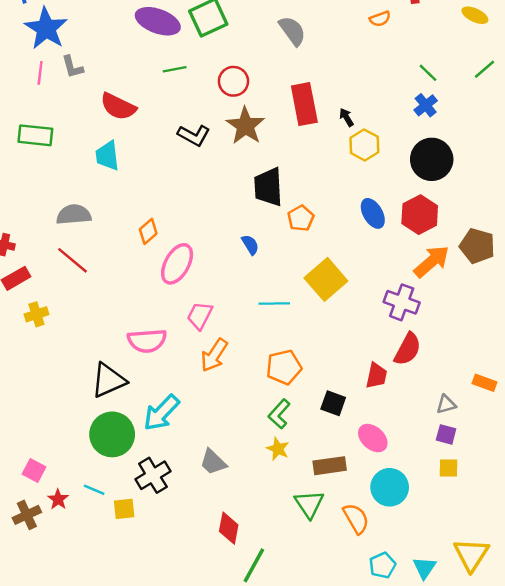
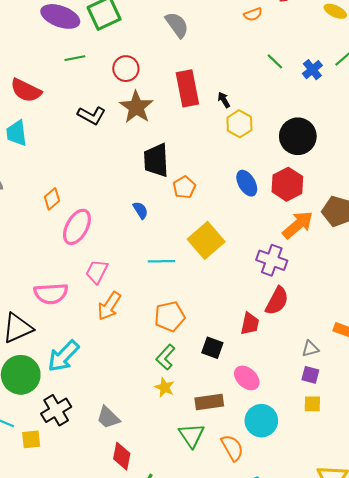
green line: (428, 73) -> (275, 61), moved
blue cross: (426, 105) -> (312, 70), moved
gray trapezoid: (213, 462) -> (108, 418), moved

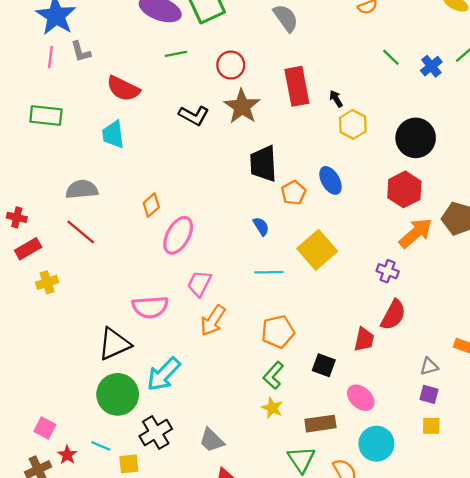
blue ellipse: (247, 183) -> (330, 180), moved
blue semicircle: (140, 210) -> (261, 226), moved
purple cross: (272, 260) -> (388, 271), size x0.7

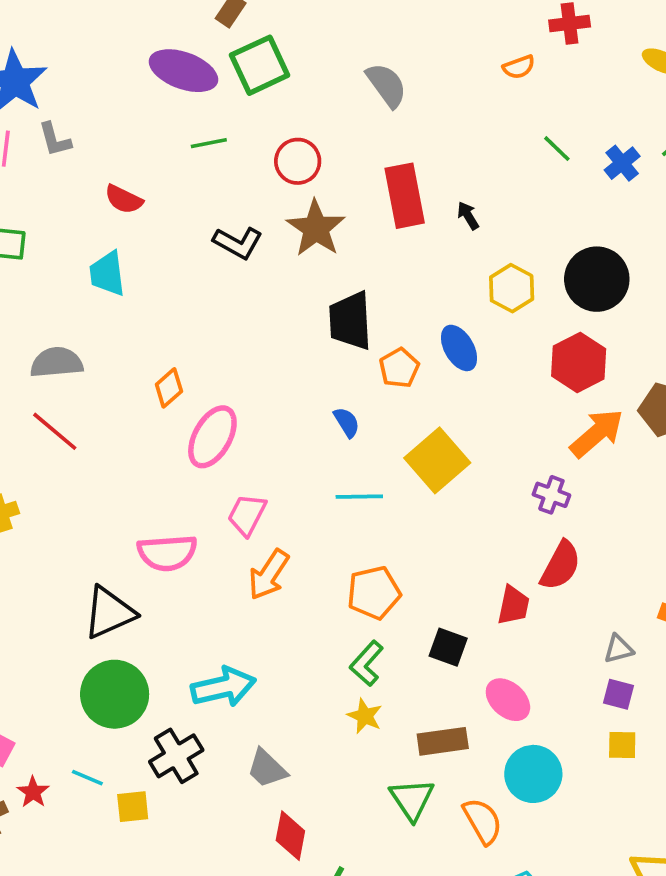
red semicircle: (123, 89) -> (124, 199), size x0.7
yellow hexagon: (353, 124) -> (512, 288), moved
cyan arrow: (164, 374) -> (223, 687), moved, turned -147

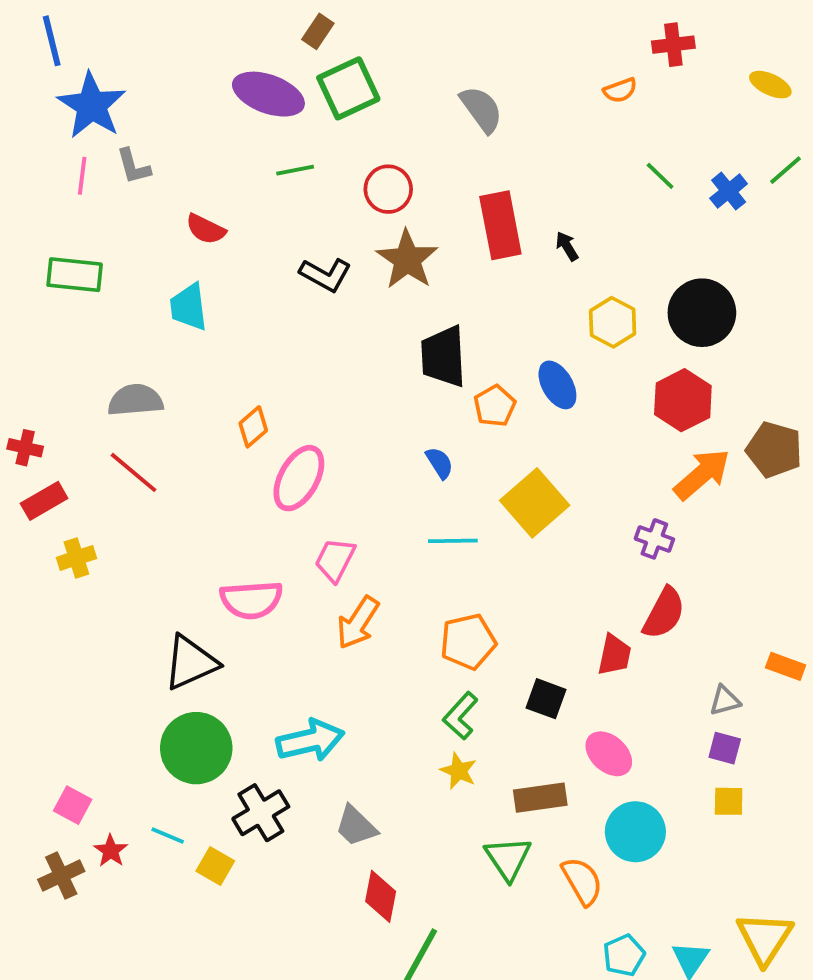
yellow square: (133, 807) -> (215, 866), turned 36

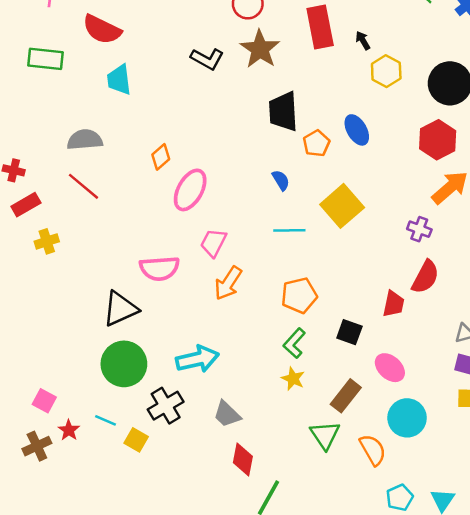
red semicircle: (206, 229) -> (102, 29), moved, size x1.5
yellow hexagon: (613, 322) -> (386, 71), moved
brown rectangle: (540, 798) -> (346, 396), turned -44

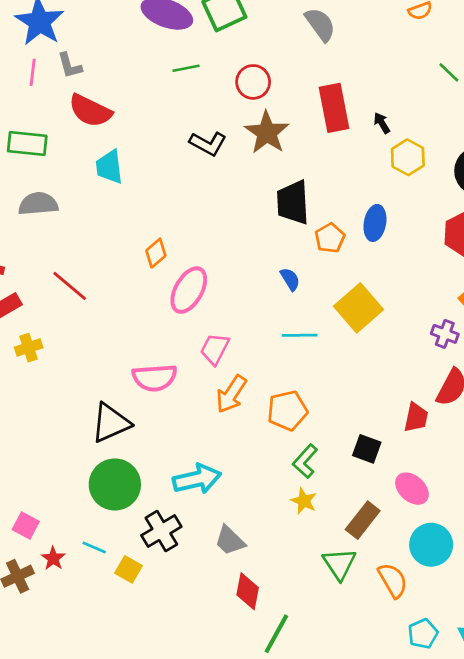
blue ellipse: (357, 130) -> (375, 223), turned 40
gray semicircle: (85, 140) -> (38, 204), moved
orange pentagon: (299, 295) -> (287, 411), moved

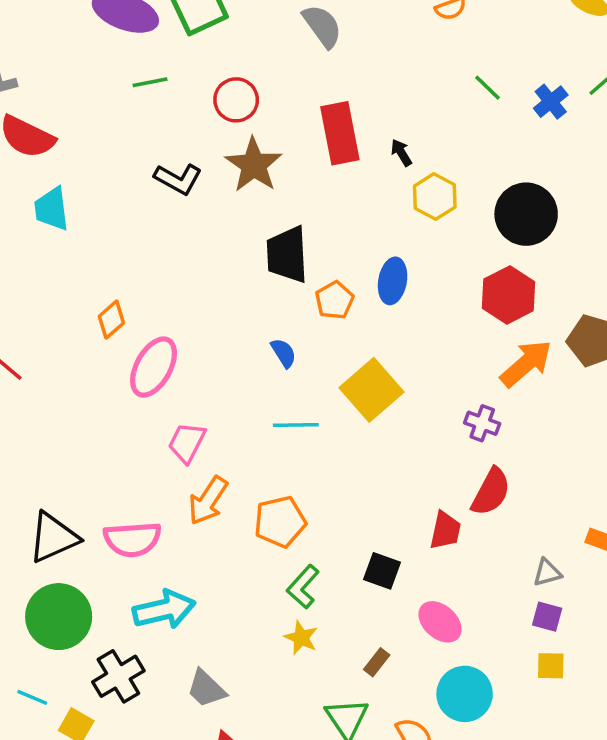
pink semicircle: (155, 378) -> (132, 539), moved
brown rectangle: (363, 520) -> (377, 662), size x0.6

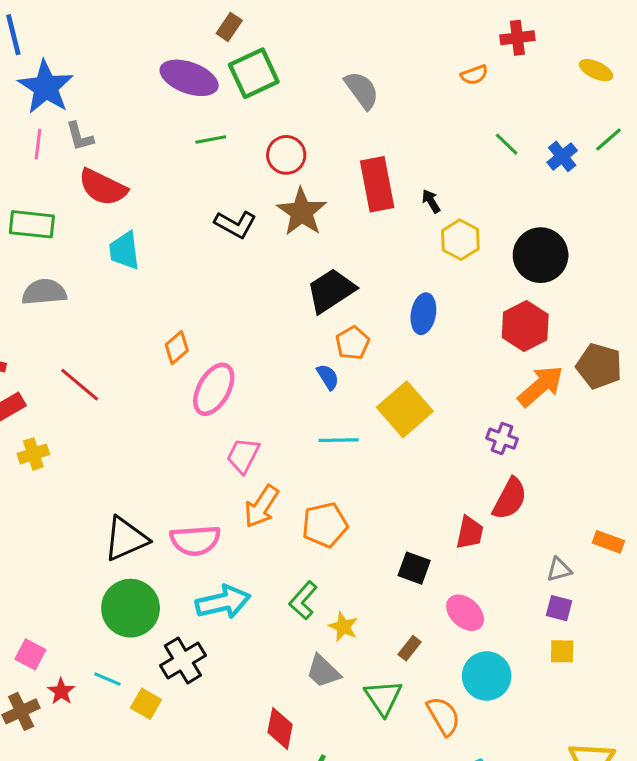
black trapezoid: (287, 255) -> (331, 291), turned 60
orange pentagon: (335, 300) -> (352, 343), moved
green L-shape: (303, 587) -> (303, 600), moved
gray trapezoid: (206, 689) -> (323, 671), moved

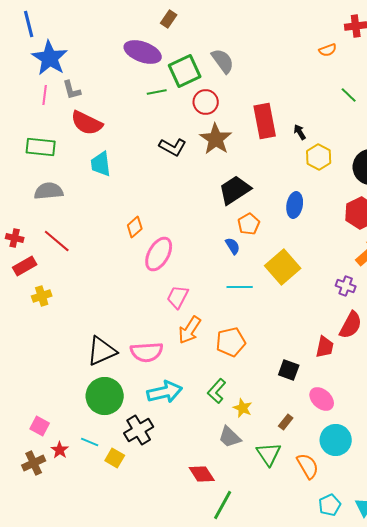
green square: (254, 73) -> (185, 71), moved
gray semicircle: (362, 90) -> (223, 61), moved
red line: (80, 385) -> (57, 241), moved
red diamond: (280, 728) -> (202, 474), turned -44

